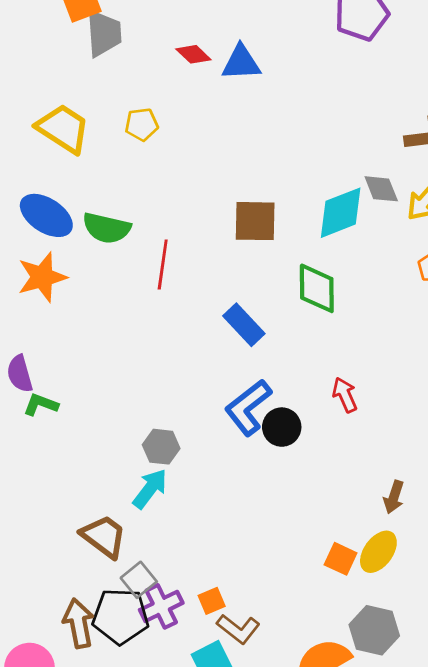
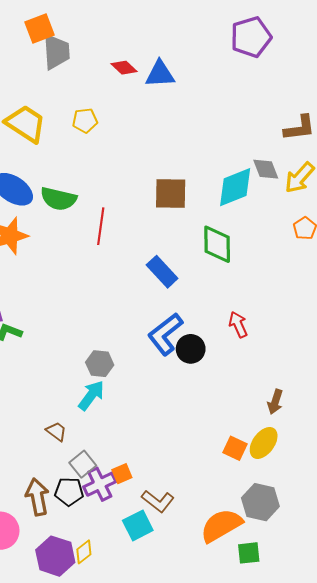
brown trapezoid: (104, 536) -> (56, 431), size x0.6
orange square: (212, 601) -> (122, 474), moved
black pentagon: (121, 616) -> (69, 492), size x0.7

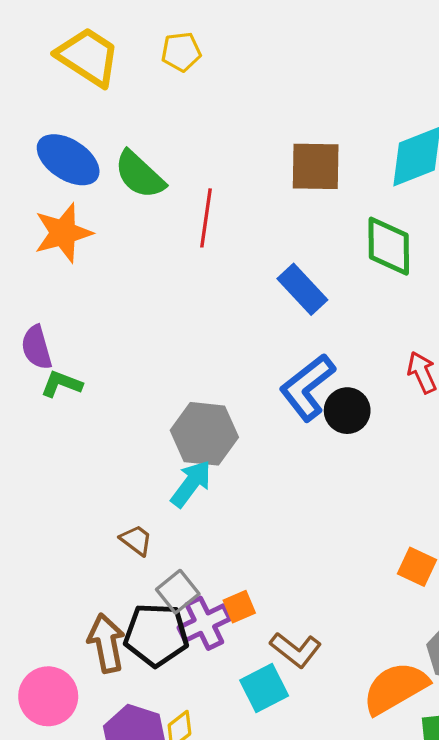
green semicircle: (58, 199) -> (140, 175), turned 30
gray hexagon: (100, 364) -> (204, 434), size x1.5
black pentagon: (69, 492) -> (156, 635), size x1.4

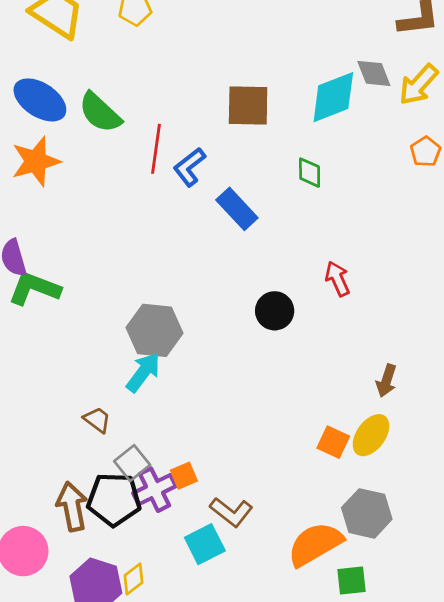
green diamond: (389, 246) -> (310, 173), size x0.6
green L-shape: (61, 384) -> (34, 288), size x1.5
blue L-shape: (307, 387) -> (189, 167), moved, size x0.7

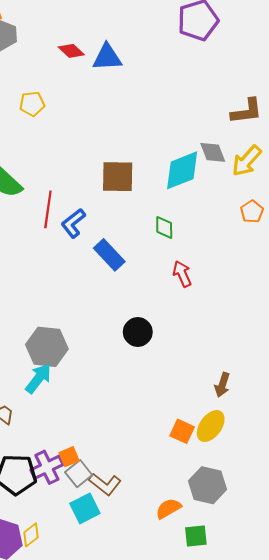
red arrow: (337, 279) -> (182, 274), moved
gray square: (132, 463) -> (79, 474), moved
orange semicircle: (315, 544) -> (168, 508), size x0.6

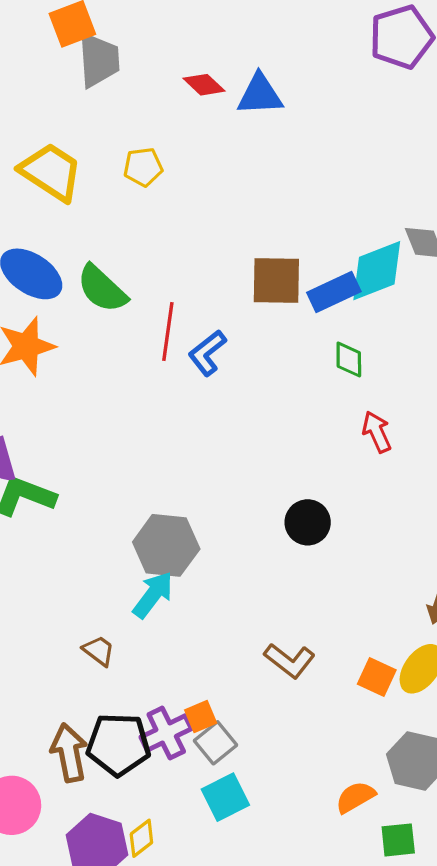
blue rectangle: (109, 255) -> (334, 292), moved, turned -72
brown L-shape: (105, 484) -> (290, 661), moved

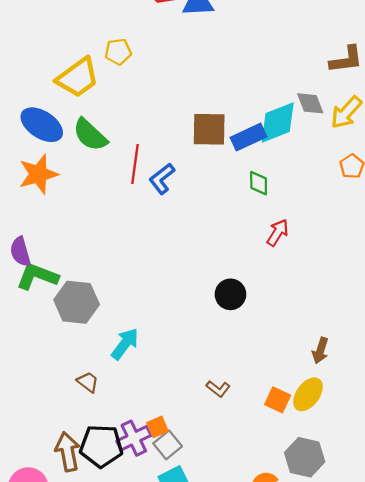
yellow trapezoid: (51, 172) -> (78, 78), moved, turned 111
red arrow: (377, 432) -> (278, 233), turned 56
gray hexagon: (166, 545) -> (77, 302), moved
brown L-shape: (290, 661) -> (218, 389), size x0.7

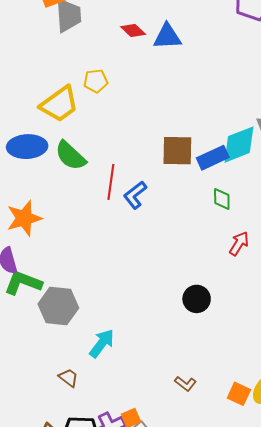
blue ellipse: (42, 125) -> (27, 147), turned -36
orange star: (38, 174) -> (24, 218), moved

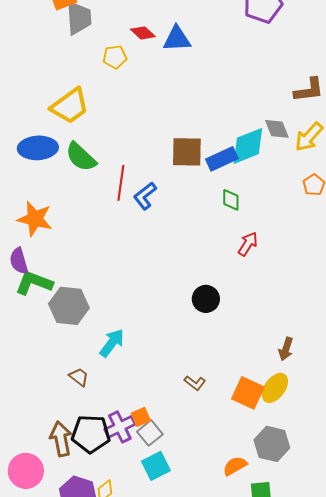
yellow pentagon: (96, 81) -> (115, 57), moved
orange star: (24, 218) -> (35, 219), turned 30
orange square: (239, 394) -> (248, 393), size x1.4

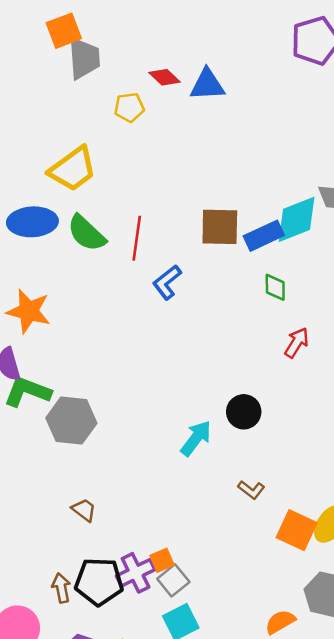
red line: (121, 183) -> (137, 238), moved
cyan arrow: (112, 343) -> (196, 438), moved
brown L-shape: (195, 383) -> (251, 490), moved
brown arrow: (61, 439) -> (61, 588), size x0.7

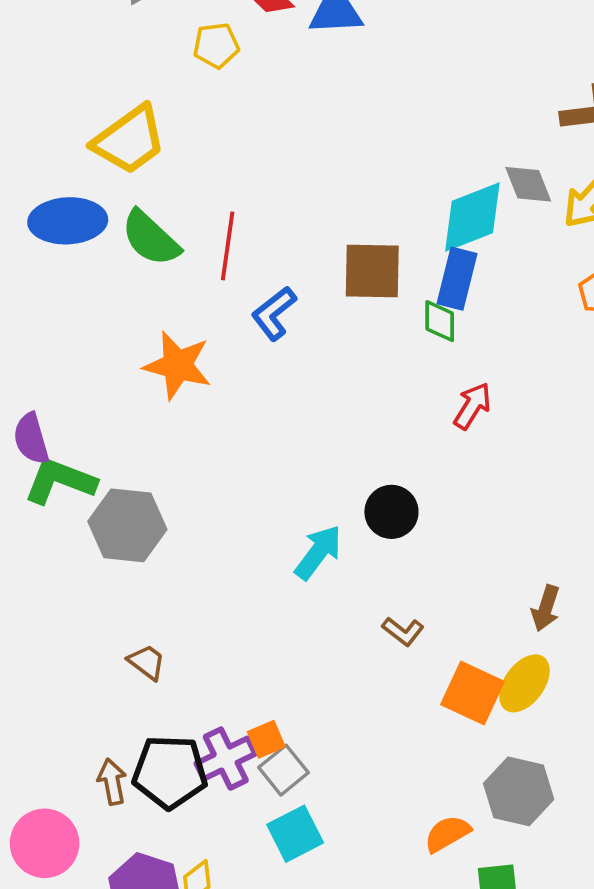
brown square: (220, 227) -> (372, 271), moved
blue rectangle: (264, 236) -> (457, 279), moved, turned -51
orange star: (29, 311) -> (178, 365), moved

